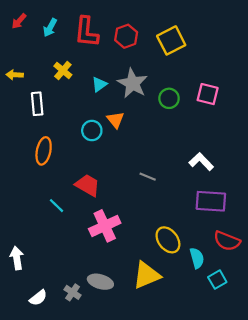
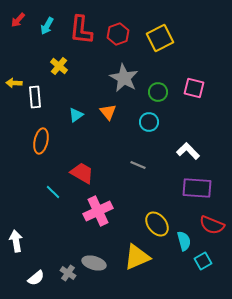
yellow arrow: (15, 75) -> (14, 83), moved
cyan triangle: (99, 84) -> (76, 115), moved
cyan circle: (92, 131) -> (149, 122), moved

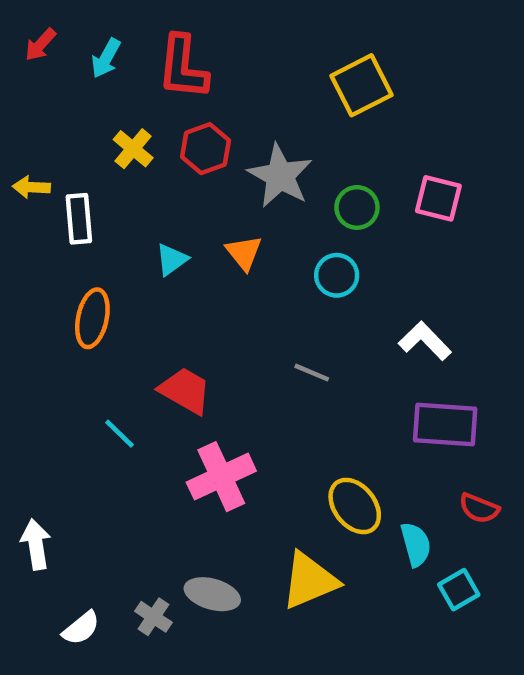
red hexagon: (118, 34) -> (205, 149), moved
red semicircle: (212, 225) -> (479, 508), size x0.7

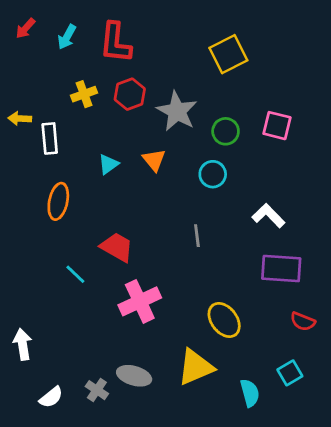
yellow cross: (133, 149) -> (84, 94), turned 30
gray line: (312, 373) -> (197, 236), turned 60
cyan semicircle: (416, 544) -> (250, 393), moved

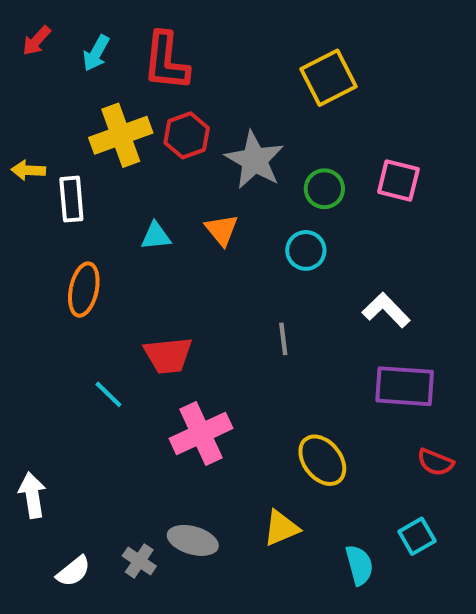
yellow cross: (84, 94) -> (121, 135), size x1.6
cyan triangle: (108, 164) -> (156, 236), turned 30
red trapezoid: (117, 247) -> (168, 355), turned 144
yellow triangle: (196, 367) -> (281, 528), size x0.7

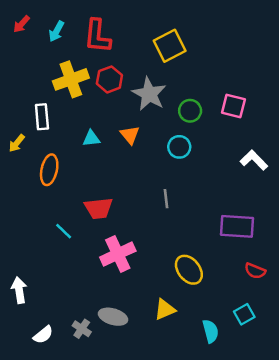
yellow square: (328, 78) -> (170, 46), moved
yellow arrow: (28, 170) -> (17, 143), moved, turned -54
white L-shape: (386, 310) -> (254, 160), moved

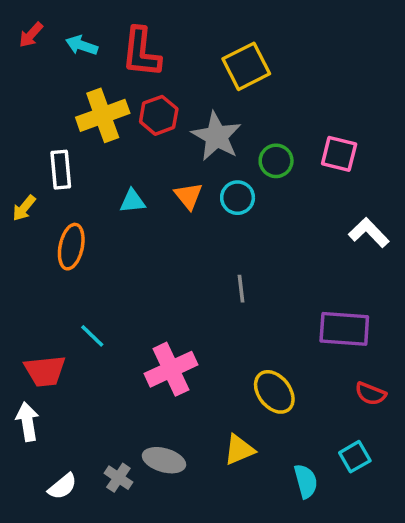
cyan arrow: (56, 31) -> (82, 45), turned 80
cyan circle: (179, 147) -> (238, 198), moved
red trapezoid: (99, 208) -> (45, 371), moved

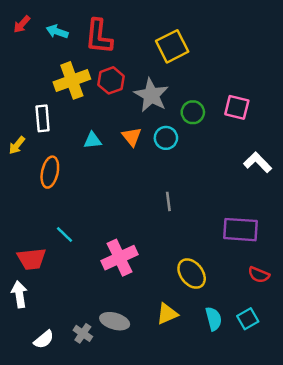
cyan semicircle: (306, 481) -> (214, 319), moved

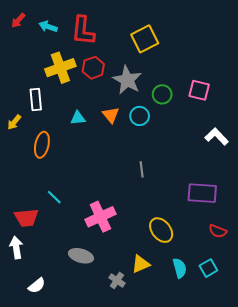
gray ellipse: (115, 321) -> (81, 256), moved
gray cross: (83, 333) -> (117, 280), moved

